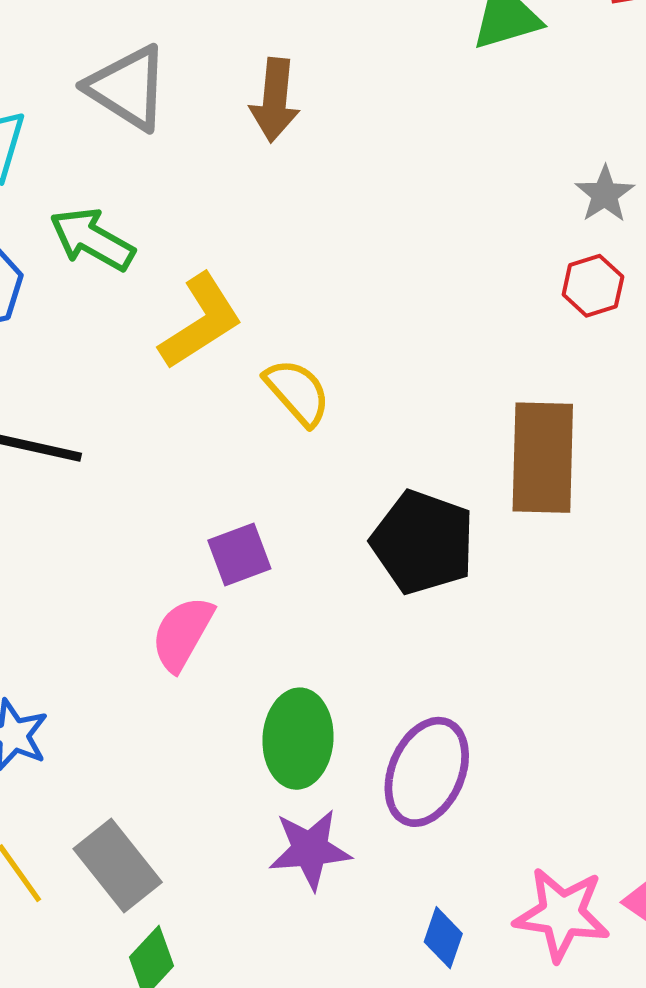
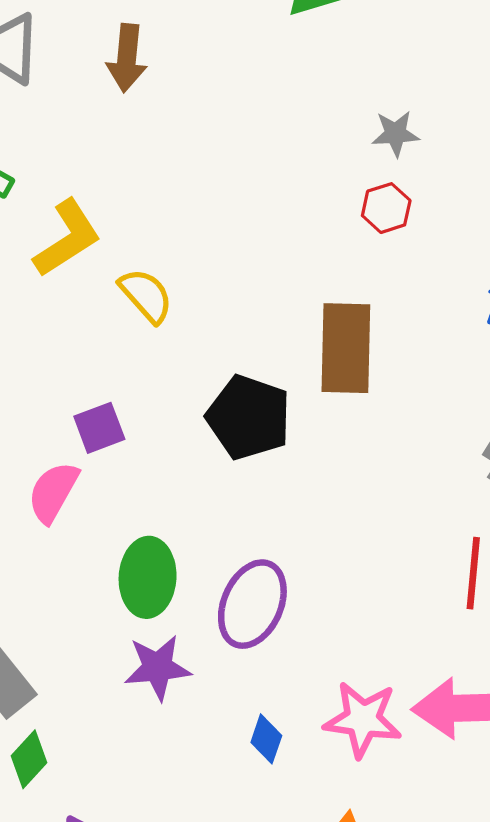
gray star: (605, 194) -> (395, 134), turned 30

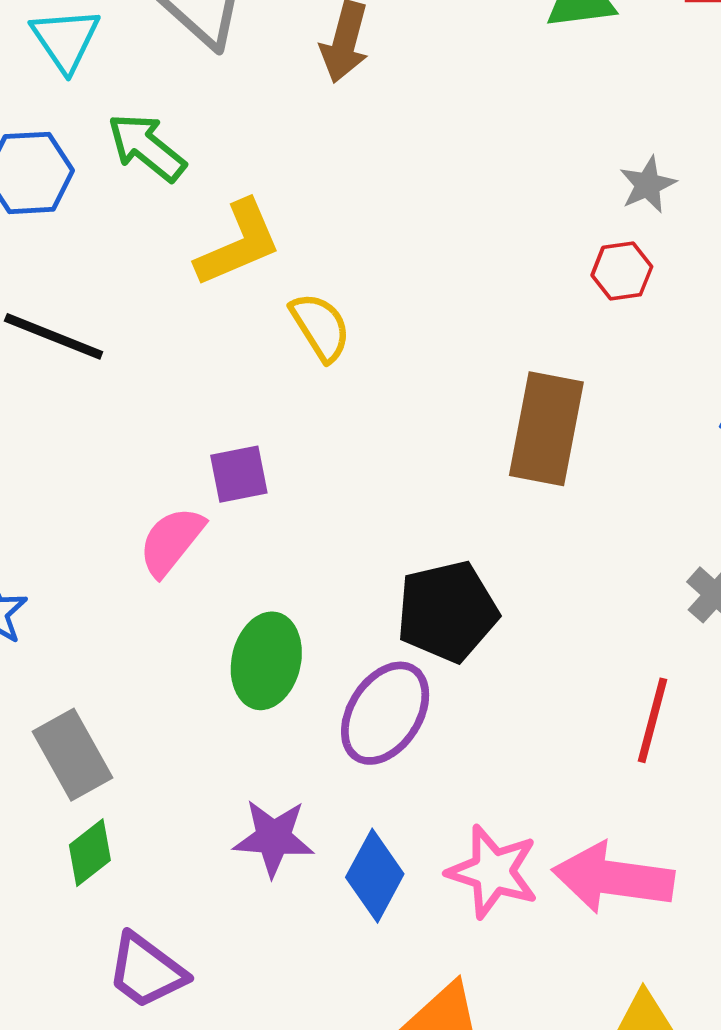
gray star: (395, 134) -> (648, 185), turned -30
black pentagon: (249, 417) -> (447, 611), moved, turned 30
purple star: (158, 668) -> (274, 838), moved
blue diamond: (266, 739) -> (375, 876), size x1.5

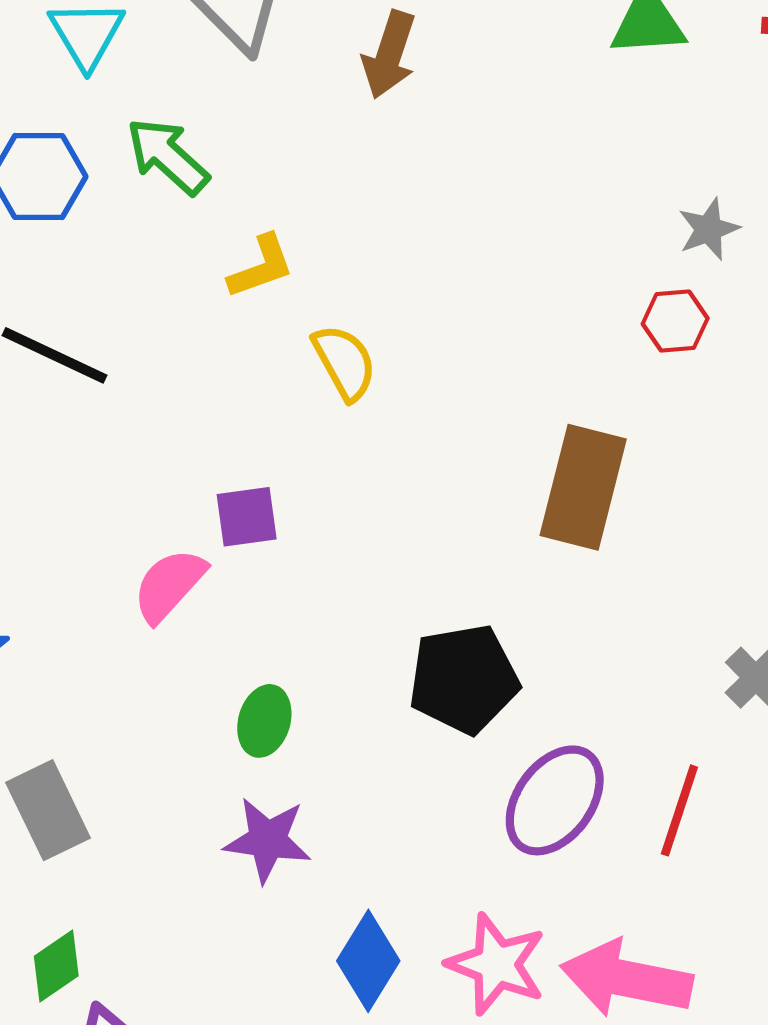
yellow L-shape: (238, 244) -> (261, 267), size x0.7
green ellipse: (266, 661) -> (264, 721), size x0.7
purple ellipse: (385, 713) -> (555, 800), moved
purple star: (274, 838) -> (267, 840), moved
green diamond: (90, 853) -> (56, 966), moved

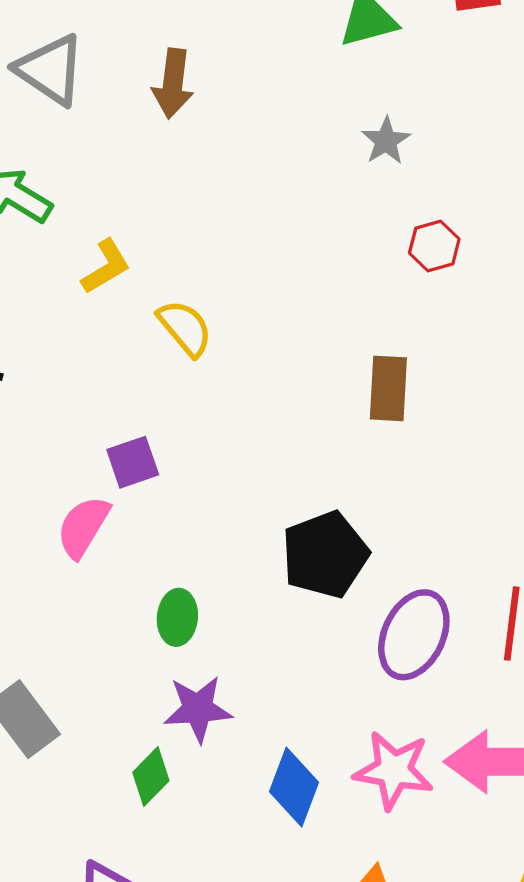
gray star: (709, 229) -> (386, 141), moved
brown rectangle: (583, 487) -> (388, 388), size x0.7
green diamond: (56, 966) -> (151, 777), moved

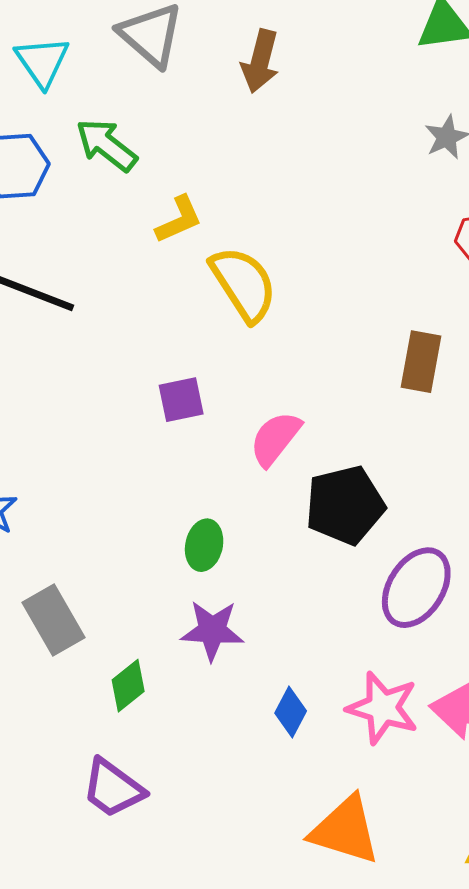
yellow semicircle: (185, 328) -> (244, 284), size x1.4
pink semicircle: (83, 527) -> (275, 439), moved
green diamond: (151, 777) -> (128, 686), moved
blue diamond: (294, 787) -> (291, 712), size x0.7

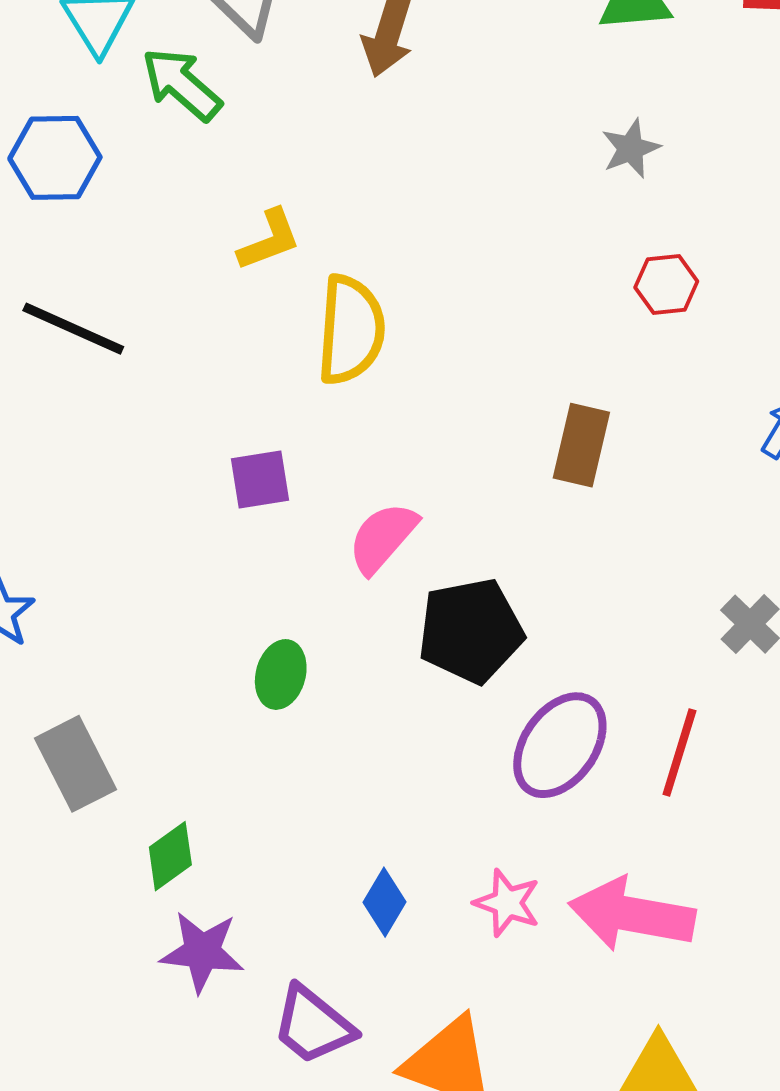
green arrow: (106, 145) -> (182, 84), moved
yellow semicircle: (244, 284) -> (351, 330), turned 34
purple star: (212, 630) -> (202, 952), moved
pink star: (383, 708) -> (507, 903), size x0.7
purple trapezoid: (113, 788) -> (313, 1025), moved

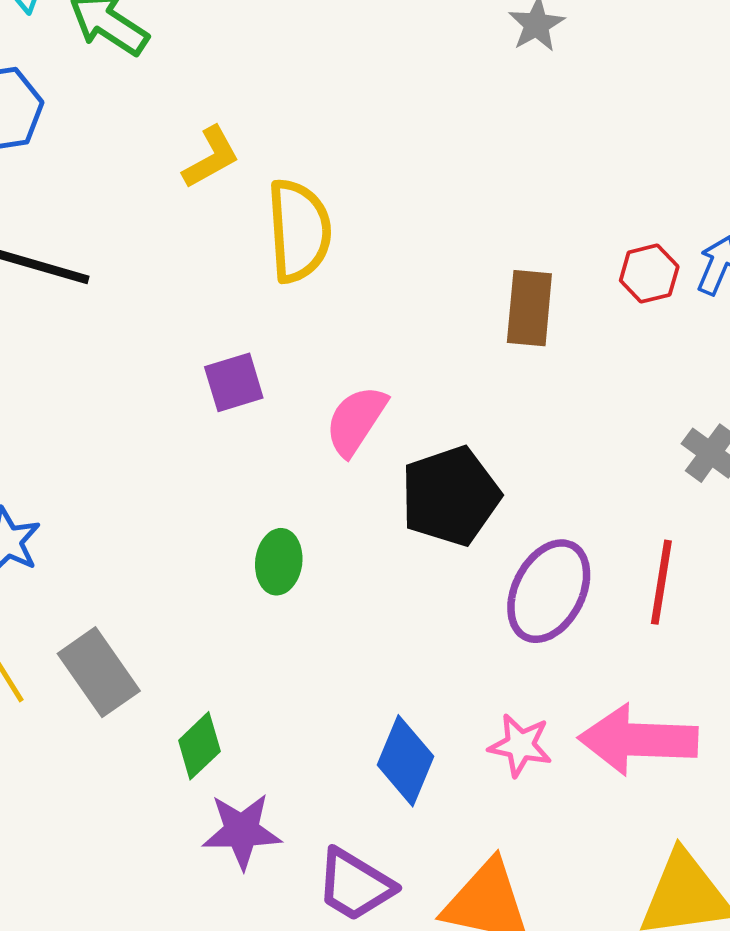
red hexagon: (666, 284) -> (649, 274), moved
blue diamond: (385, 902) -> (406, 761), size x1.4

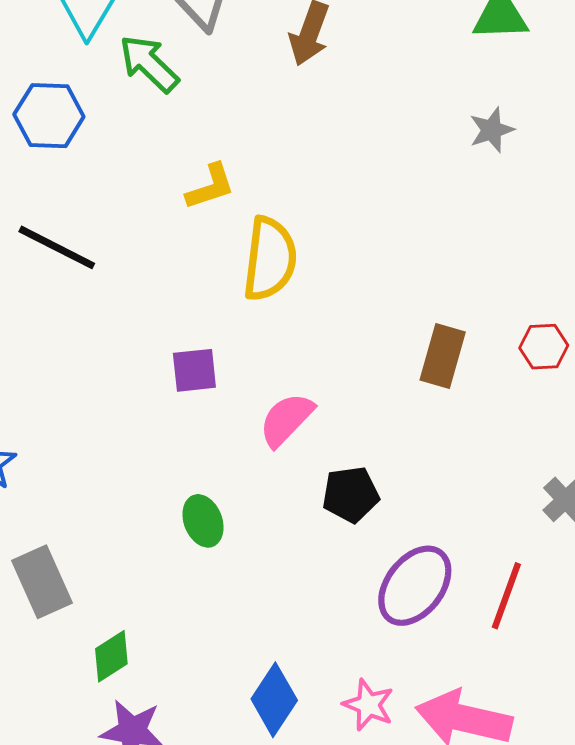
black pentagon: (450, 496) -> (351, 494), size x0.7
green ellipse: (279, 562) -> (203, 521), turned -39

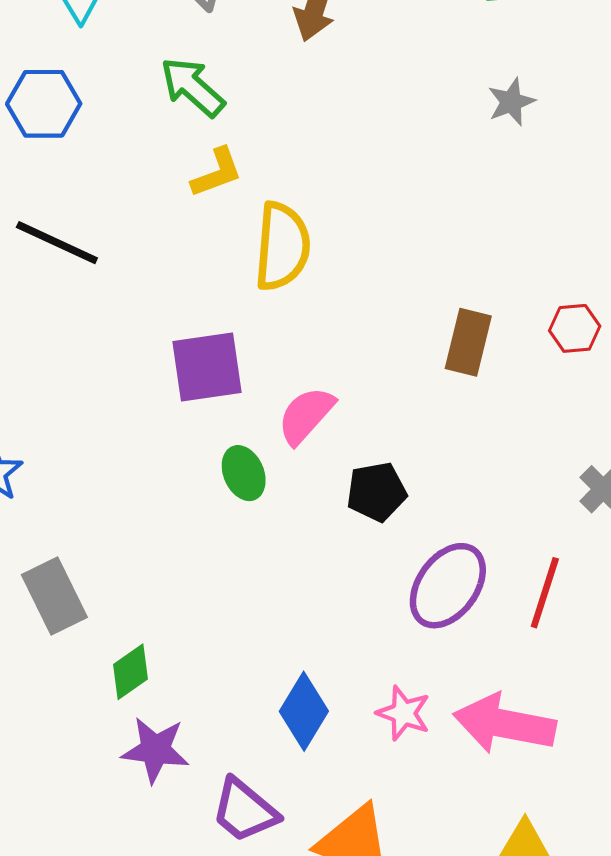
green arrow: (149, 64) -> (193, 87), moved
purple square: (194, 370) -> (207, 367), size x1.5
green ellipse: (203, 521) -> (244, 473), moved

